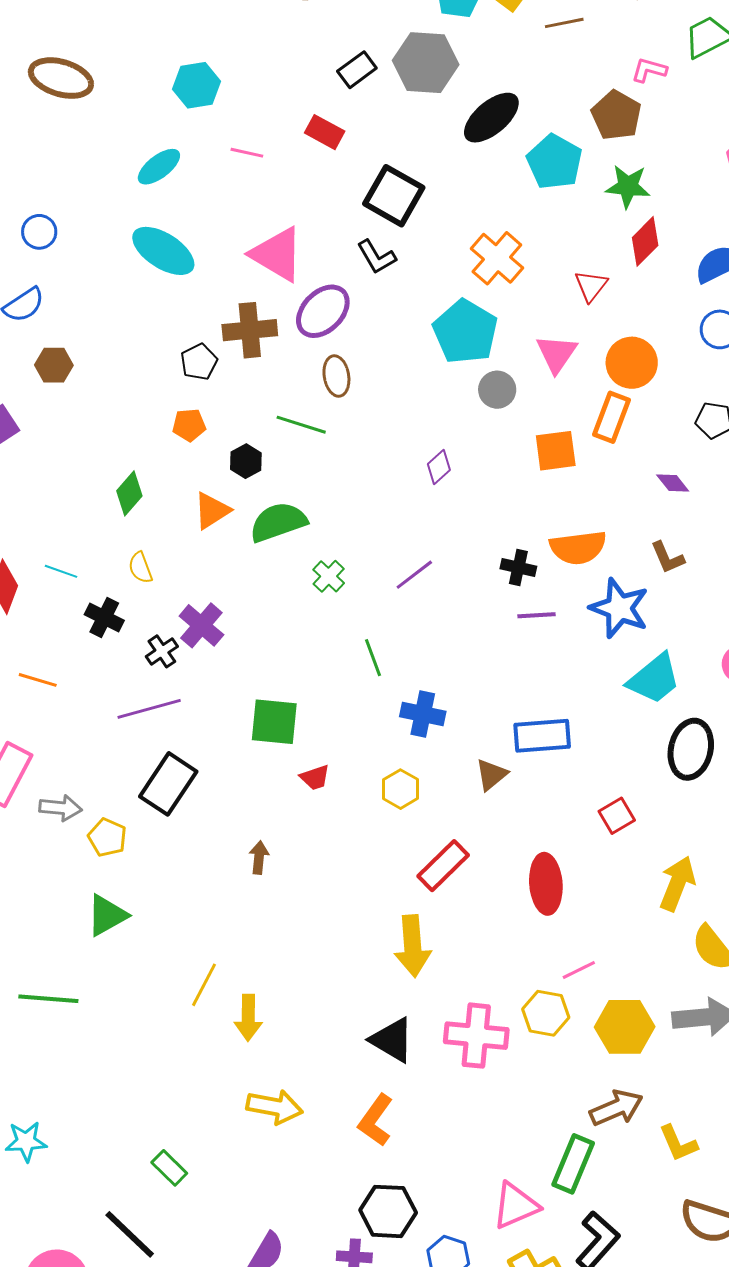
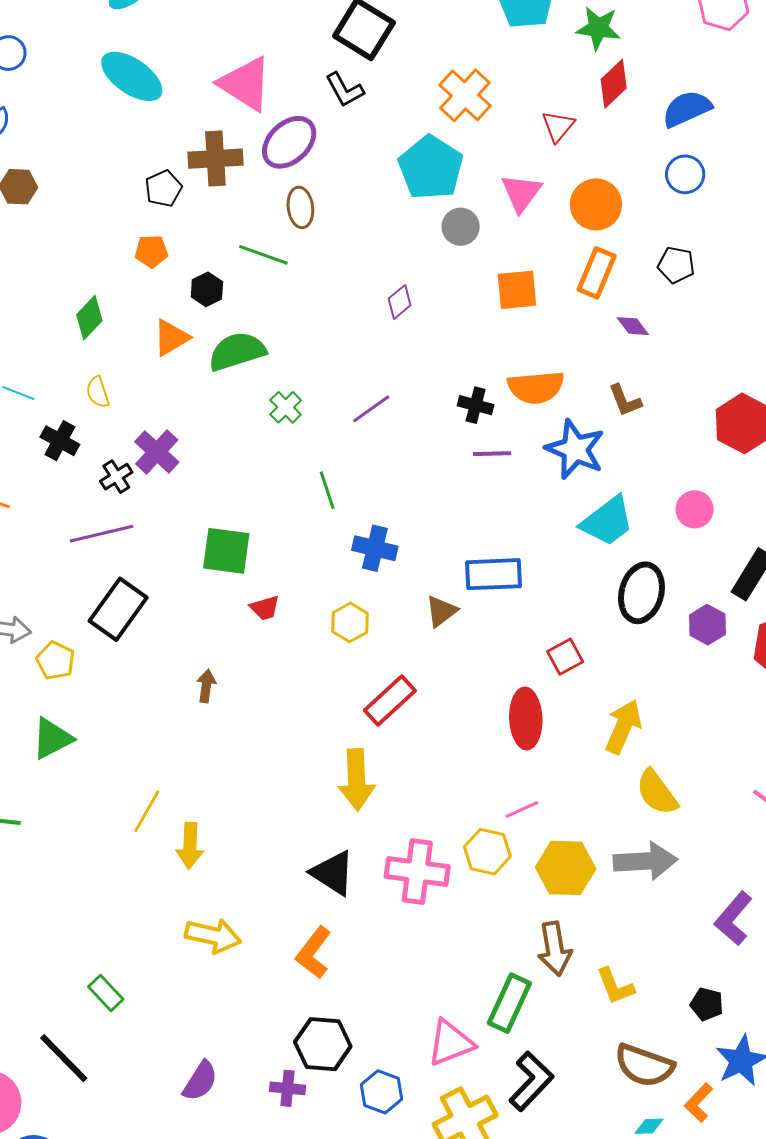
orange rectangle: (611, 417) -> (597, 273), moved
red ellipse: (546, 884) -> (526, 718), moved
brown arrow: (616, 1108) -> (555, 949), turned 102

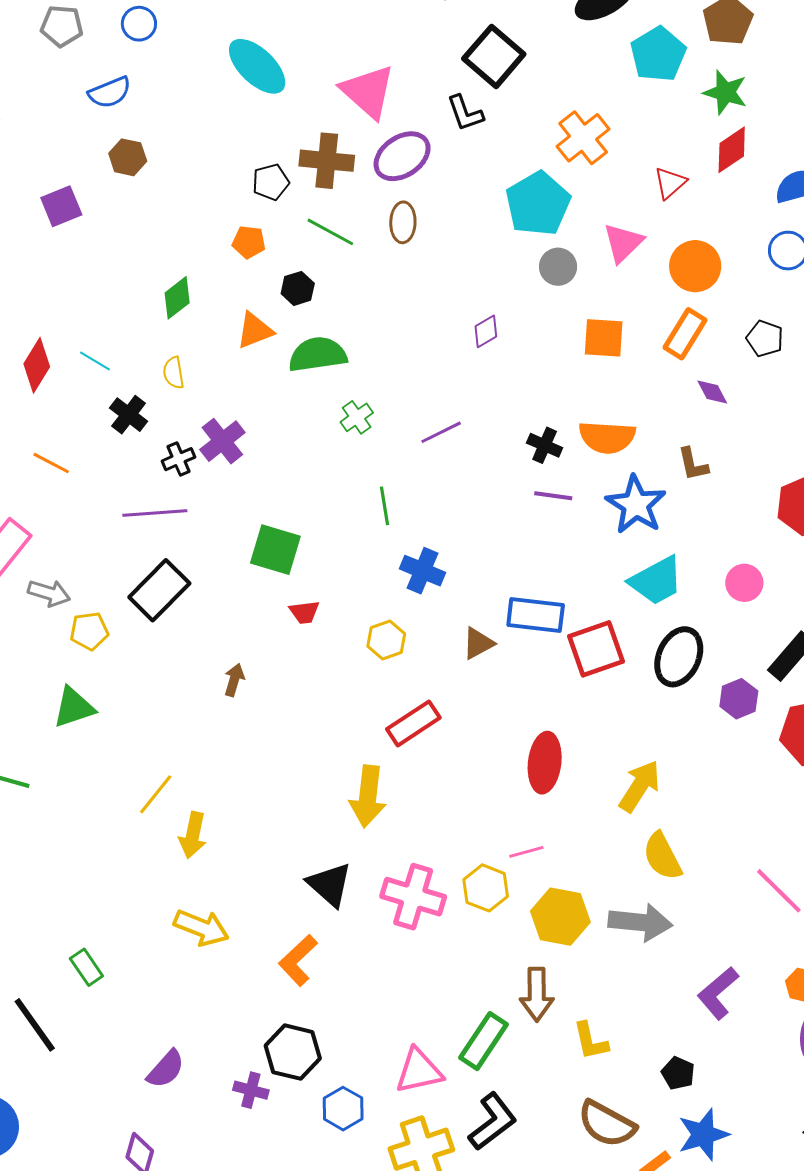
green line: (263, 255) -> (330, 232), moved
red square: (565, 657) -> (596, 649), moved, size x1.6
yellow pentagon: (55, 661) -> (89, 631), turned 30

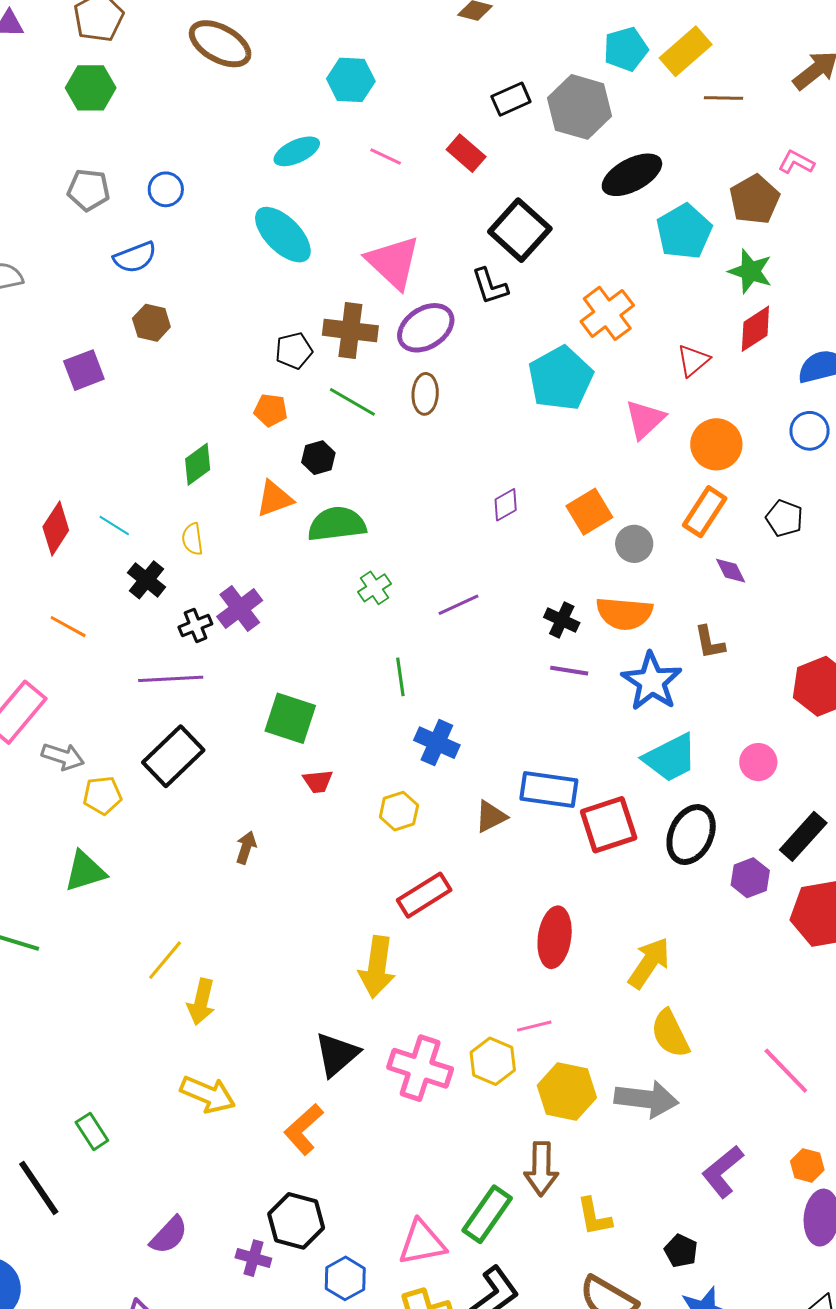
gray circle: (558, 267) -> (634, 544), moved
orange square: (604, 338) -> (589, 512), moved, turned -36
black triangle: (330, 885) -> (337, 1054), turned 36

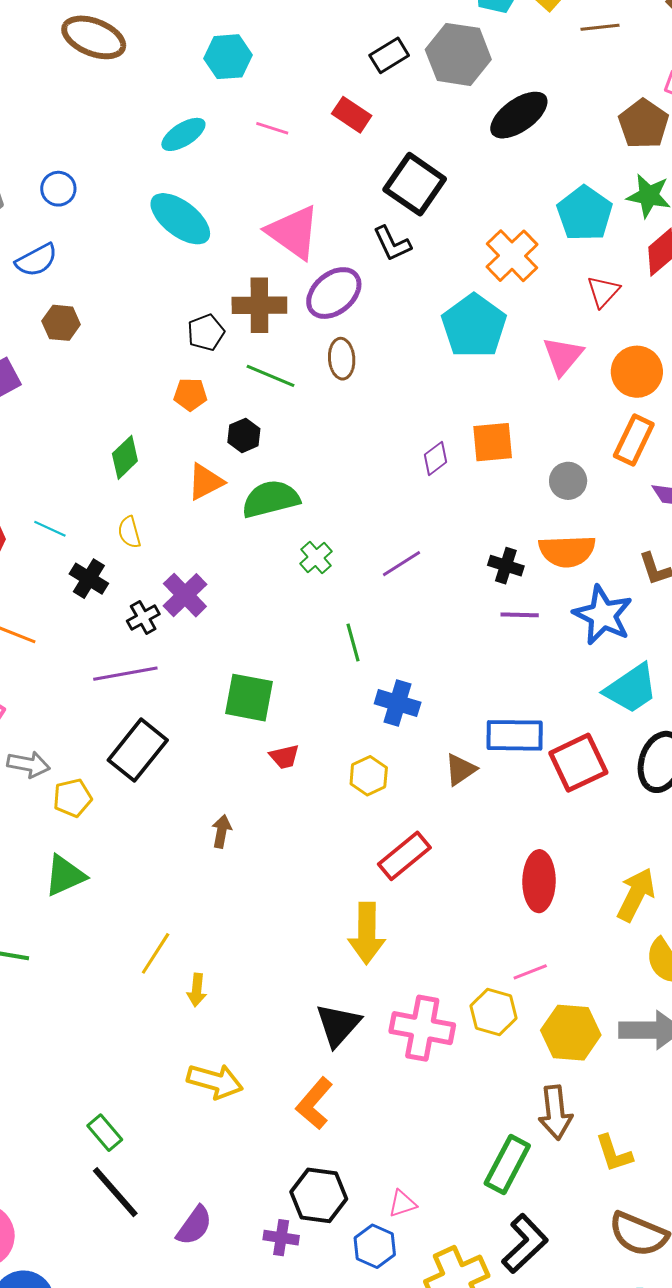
cyan pentagon: (684, 232) -> (585, 213), moved
orange square: (589, 512) -> (493, 442), moved, turned 33
yellow arrow: (201, 1002) -> (197, 990), size x0.7
black line: (39, 1188) -> (115, 1192), moved
pink triangle: (422, 1243) -> (402, 1204), moved, size x0.6

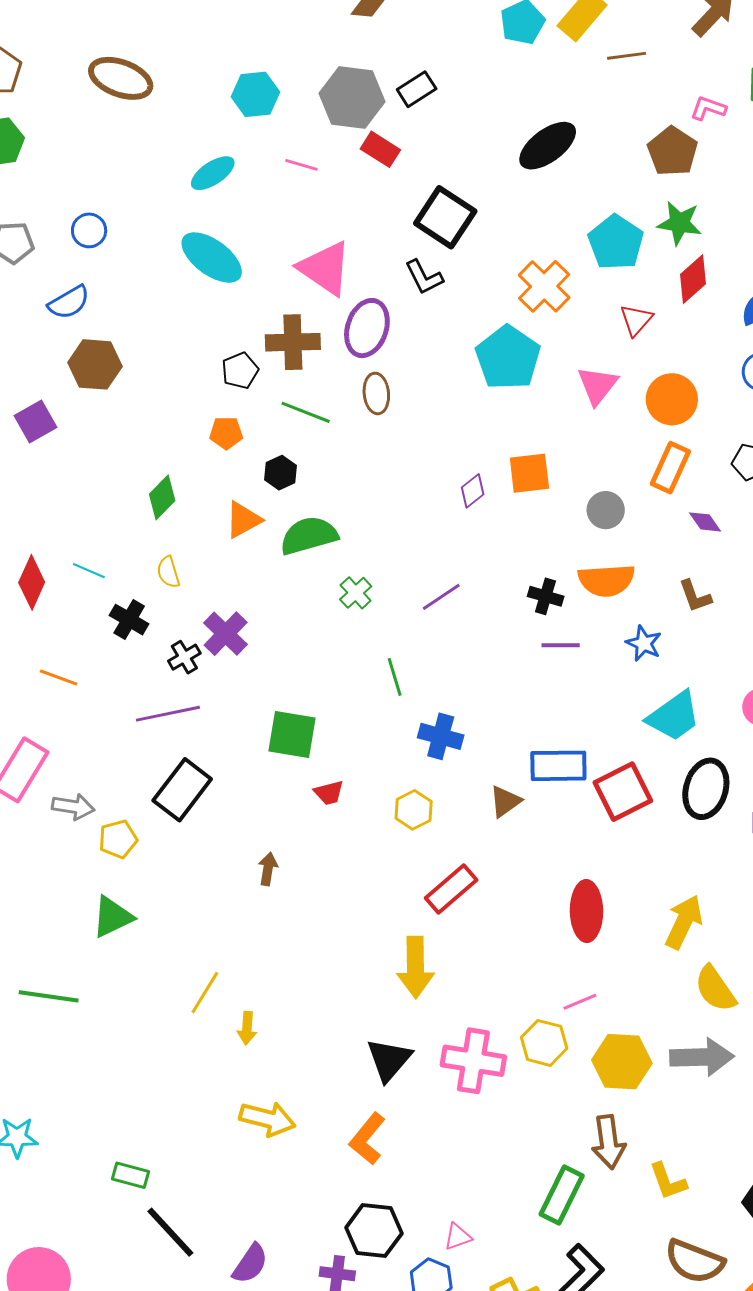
gray hexagon: (458, 54) -> (352, 97), moved
purple ellipse: (334, 293) -> (367, 328), turned -30
brown hexagon: (61, 323) -> (95, 364), size x1.4
blue star: (603, 615) -> (644, 643), size x0.6
green rectangle: (105, 1133) -> (131, 1175), moved, turned -33

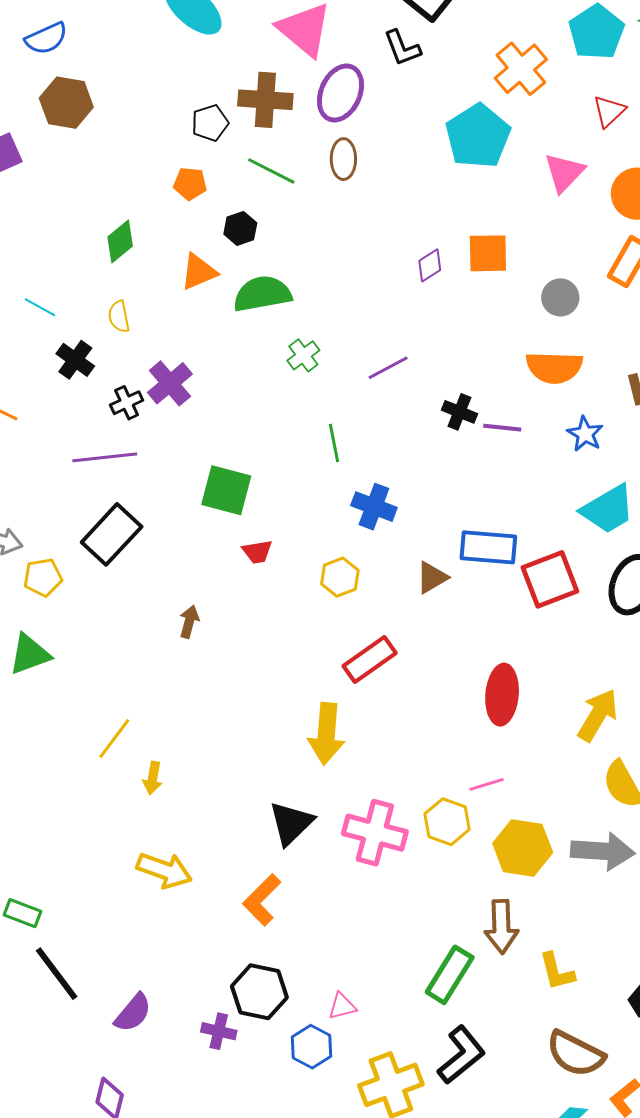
black cross: (546, 596) -> (459, 412), moved

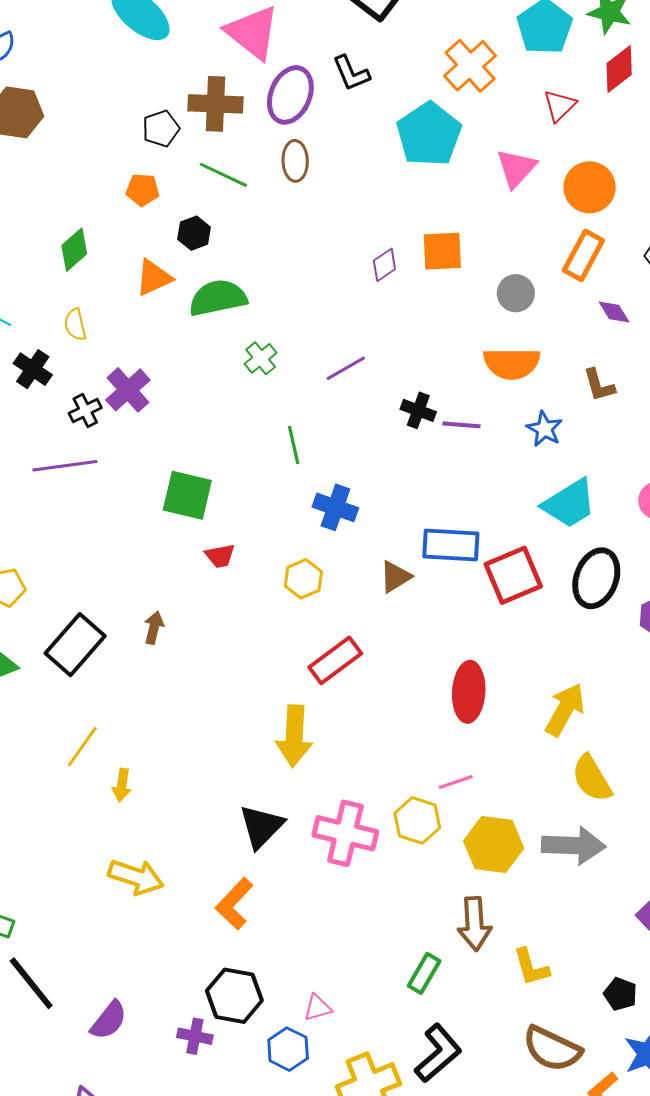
black L-shape: (402, 48) -> (351, 73), moved
black rectangle: (112, 534) -> (75, 645), moved
green rectangle: (450, 975) -> (424, 973), size x0.7

